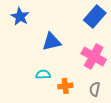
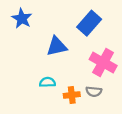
blue rectangle: (95, 17) -> (89, 23), moved
gray semicircle: (95, 89) -> (94, 92), moved, turned -96

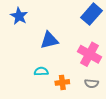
blue rectangle: (89, 23) -> (91, 14), moved
gray semicircle: (94, 92) -> (91, 83), moved

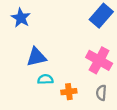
blue triangle: (49, 40) -> (36, 57), moved
gray semicircle: (91, 83) -> (101, 93), turned 88

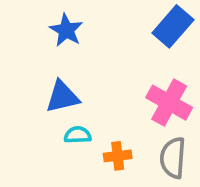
blue star: (21, 18) -> (66, 30), moved
gray semicircle: (101, 93) -> (173, 158), size x1.5

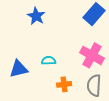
blue triangle: (62, 97) -> (19, 69), moved
cyan semicircle: (78, 135) -> (49, 61), moved

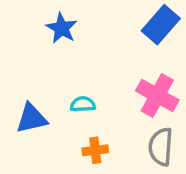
orange cross: (64, 84) -> (95, 150), moved

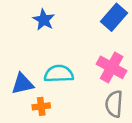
cyan semicircle: (83, 104) -> (59, 74), size x1.6
orange cross: (95, 150) -> (41, 106), moved

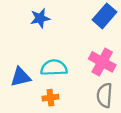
blue star: (44, 20) -> (40, 18), turned 30
orange cross: (41, 106) -> (50, 98), moved

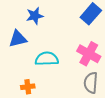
blue triangle: (21, 77) -> (18, 39), moved
orange cross: (50, 98) -> (28, 87), moved

